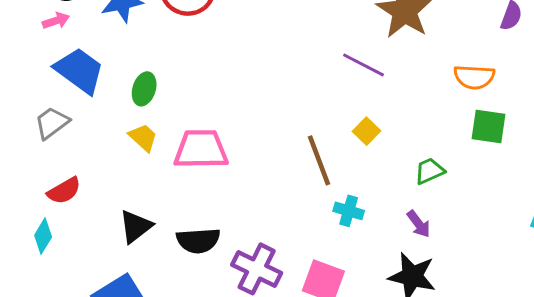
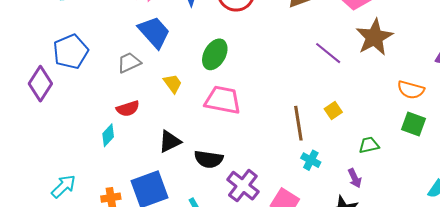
purple line: (363, 65) -> (328, 53), moved
green ellipse: (144, 89) -> (215, 54), moved, size x1.4
yellow trapezoid: (143, 138) -> (173, 84), moved

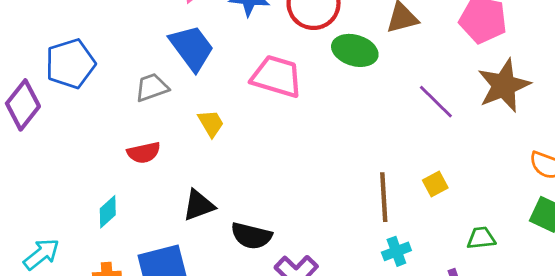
green ellipse: (215, 54) -> (355, 50), moved, turned 72
pink trapezoid: (223, 100) -> (277, 76), moved
cyan diamond: (108, 135) -> (108, 212), moved
cyan cross: (311, 160) -> (396, 251), turned 36

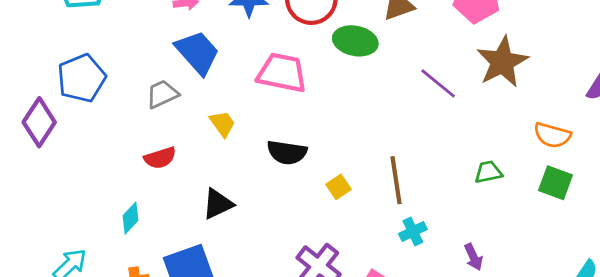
yellow square: (435, 184) -> (339, 187), moved
black semicircle: (251, 236) -> (287, 152), moved
green trapezoid: (481, 238) -> (488, 172), moved

